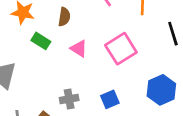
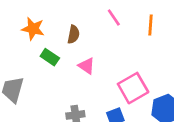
pink square: (121, 49) -> (133, 88), moved

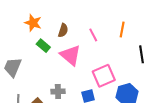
pink line: (114, 18) -> (93, 35), moved
pink triangle: (87, 66) -> (70, 55), size x1.6

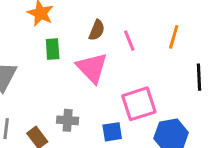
brown semicircle: (63, 30) -> (97, 30), moved
green rectangle: (43, 46) -> (53, 49), turned 40

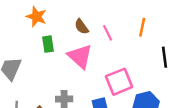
brown semicircle: (97, 30) -> (82, 27), turned 126

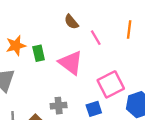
orange star: (36, 17) -> (16, 46), moved, turned -30
brown semicircle: (82, 27) -> (71, 22), moved

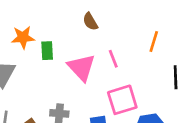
pink line: (96, 38) -> (113, 59), moved

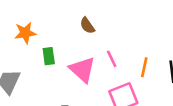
orange star: (23, 37) -> (25, 33), moved
orange line: (154, 42) -> (144, 67), moved

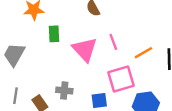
orange line: (144, 67) -> (143, 53), turned 42

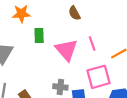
gray cross: (64, 91) -> (60, 87), moved

